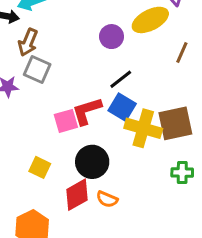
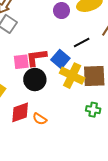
black line: (121, 79) -> (82, 42), moved
black circle: (92, 162) -> (35, 80), moved

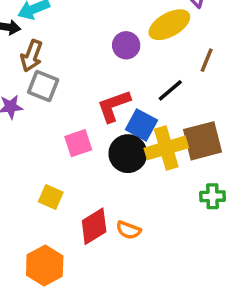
red L-shape: (36, 57) -> (114, 106), moved
yellow cross: (72, 76) -> (166, 148), turned -30
black circle: (35, 80) -> (128, 154), moved

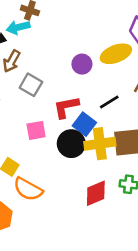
gray square: (43, 86) -> (31, 85), moved
red diamond: (94, 226) -> (96, 193), moved
orange semicircle: (128, 230) -> (28, 189), moved, size x1.6

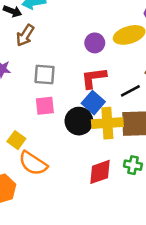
gray square: (31, 85) -> (44, 74), moved, turned -30
black line: (109, 102) -> (130, 91), moved
red L-shape: (66, 107) -> (94, 78), moved

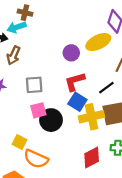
black circle: (79, 121) -> (51, 120), moved

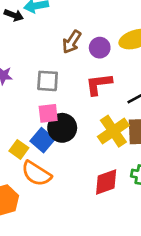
brown arrow: (13, 55) -> (72, 42), moved
blue square: (77, 102) -> (42, 140), moved
yellow cross: (92, 117) -> (113, 131), turned -30

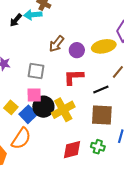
black arrow: (14, 15) -> (16, 20), turned 104
yellow cross: (113, 131) -> (63, 110), moved
yellow square: (19, 149) -> (11, 107), moved
orange semicircle: (36, 174) -> (21, 138), turned -95

